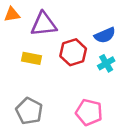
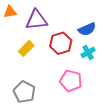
yellow rectangle: (32, 58) -> (26, 48), turned -56
pink pentagon: (89, 112) -> (71, 81), moved

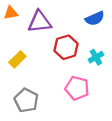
blue semicircle: (87, 29) -> (95, 18), moved
yellow rectangle: (26, 48) -> (17, 59), moved

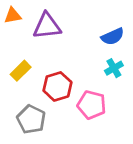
blue semicircle: (95, 18) -> (113, 37), moved
red hexagon: (66, 47) -> (57, 86), moved

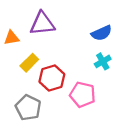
orange triangle: (13, 16) -> (12, 38), moved
yellow rectangle: (21, 71) -> (29, 63), moved

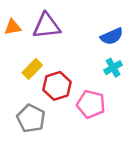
orange triangle: (12, 38) -> (13, 27), moved

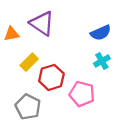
purple triangle: (47, 26) -> (42, 23), turned 40
orange triangle: (13, 27) -> (11, 34), moved

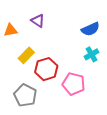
purple triangle: (42, 23) -> (38, 21), size x0.6

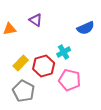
cyan cross: (91, 54) -> (64, 52), moved
yellow rectangle: (26, 55) -> (21, 63), moved

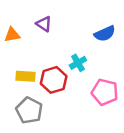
yellow rectangle: (21, 63) -> (26, 76), turned 49
pink pentagon: (70, 80) -> (105, 92), moved

